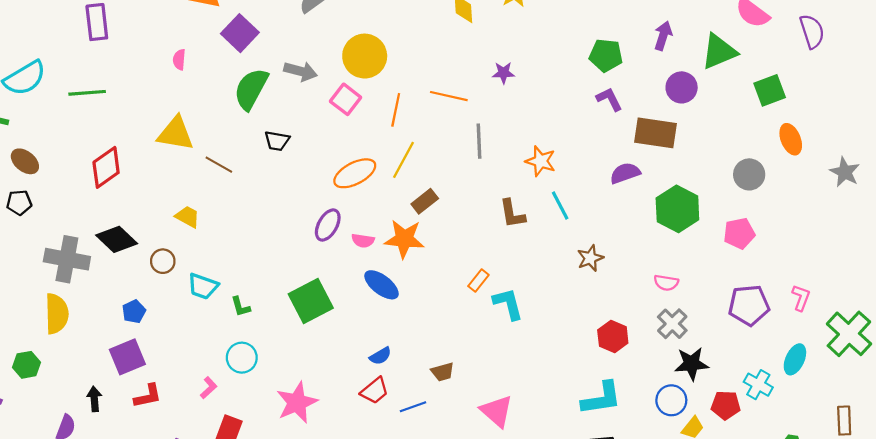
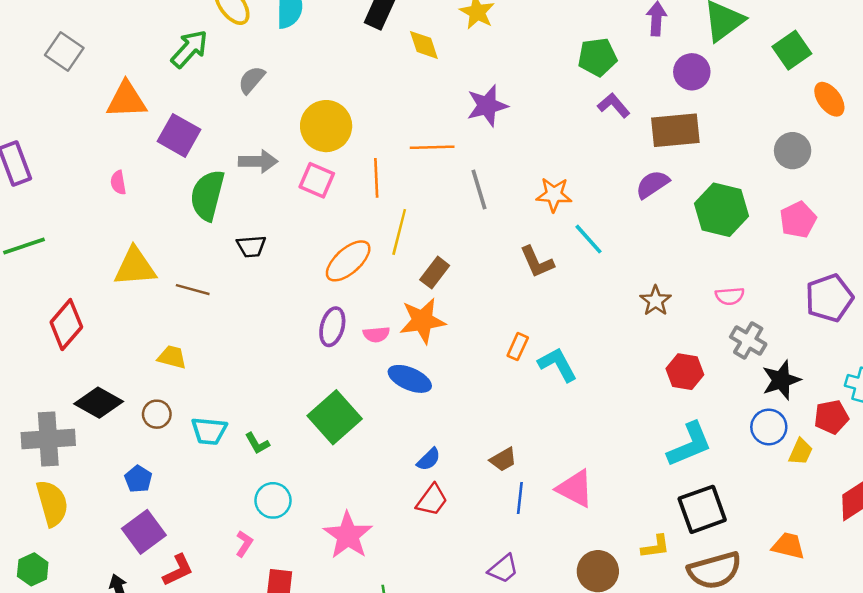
purple star: (503, 73) -> (487, 106), size x1.6
brown star: (590, 258) -> (656, 301), moved
blue line: (413, 407) -> (520, 498), moved, turned -50

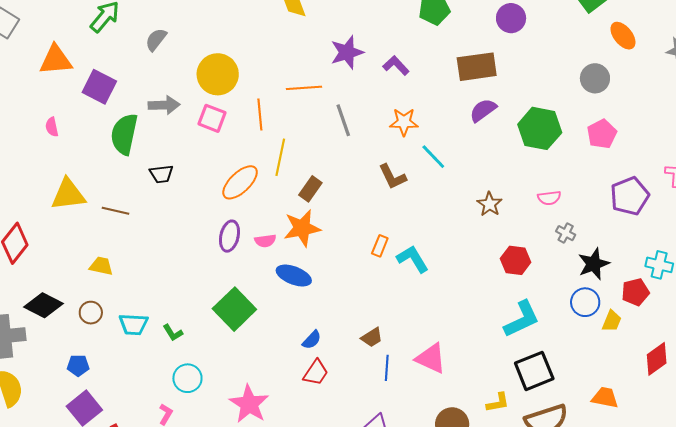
purple L-shape: (614, 105) -> (396, 66), moved
brown rectangle: (675, 130) -> (477, 67), moved
gray cross: (748, 340) -> (566, 233), size x0.7
blue pentagon: (138, 479) -> (78, 365), turned -30

